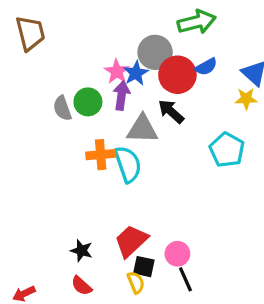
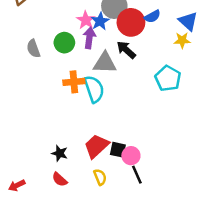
gray semicircle: (62, 108) -> (33, 49), moved
black square: (144, 267) -> (118, 150), moved

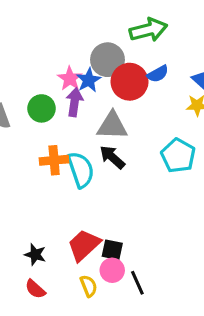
black arrow: (126, 50) -> (112, 157), moved
gray triangle: (105, 63) -> (112, 126), moved
pink circle: (131, 156) -> (112, 270), moved

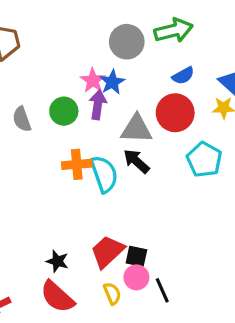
gray circle: (107, 60) -> (127, 42), moved
red circle: (129, 82) -> (175, 113), moved
red semicircle: (35, 289) -> (57, 297), size x1.6

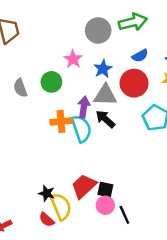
blue star: (112, 82) -> (103, 69), moved
purple arrow: (98, 105) -> (84, 107), moved
yellow semicircle: (112, 294) -> (61, 206), moved, size x1.6
red semicircle: (57, 297) -> (47, 220), size x0.6

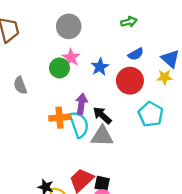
green arrow: (133, 22) -> (129, 22), size x0.6
gray circle: (98, 30) -> (69, 26), moved
green circle: (51, 82) -> (59, 68), moved
gray triangle: (105, 95) -> (102, 136), moved

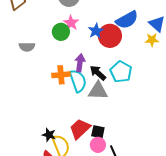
blue semicircle: (136, 54) -> (127, 20), size x1.6
red circle: (130, 81) -> (110, 36), moved
gray semicircle: (20, 85) -> (27, 47), turned -70
cyan pentagon: (151, 114) -> (121, 72), moved

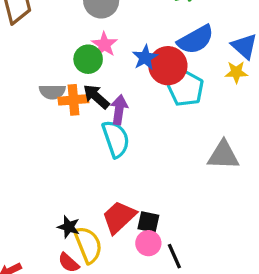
gray semicircle: (27, 47) -> (52, 92), moved
cyan pentagon: (121, 72) -> (186, 88), moved
black arrow: (98, 73) -> (96, 97), moved
orange cross: (61, 75) -> (73, 100), moved
gray triangle: (98, 91) -> (223, 155), moved

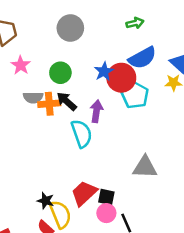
pink star: (104, 45) -> (21, 65), moved
purple arrow: (119, 110) -> (96, 111), moved
gray triangle: (223, 155) -> (145, 167), moved

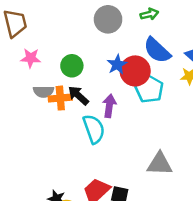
gray circle: (70, 28) -> (108, 19), moved
blue semicircle: (142, 58) -> (157, 50), turned 72
pink star: (21, 65) -> (31, 58), turned -30

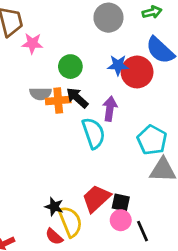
pink star: (31, 58) -> (32, 43), moved
blue star: (117, 65) -> (118, 65), turned 30
cyan pentagon: (149, 89) -> (152, 140), moved

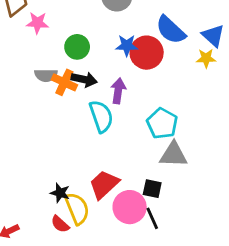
black arrow: (77, 98) -> (84, 79), turned 150
orange cross: (58, 101) -> (64, 82), turned 30
black square: (121, 203) -> (152, 189), moved
pink circle: (121, 220) -> (130, 207), size x1.5

